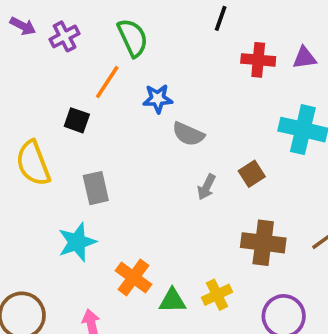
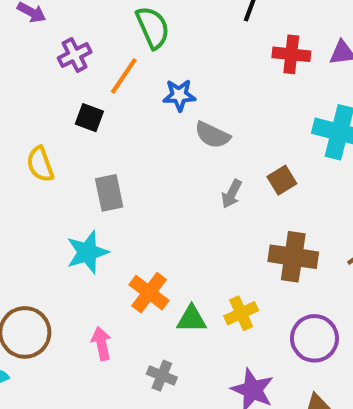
purple cross: (65, 36) -> (75, 55), moved
yellow semicircle: (33, 163) -> (40, 164), size x0.7

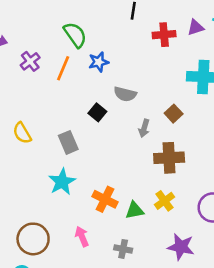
blue star: (179, 95) -> (99, 62), moved
black square: (89, 118) -> (97, 112), moved, turned 30
brown cross: (293, 257) -> (169, 158), moved

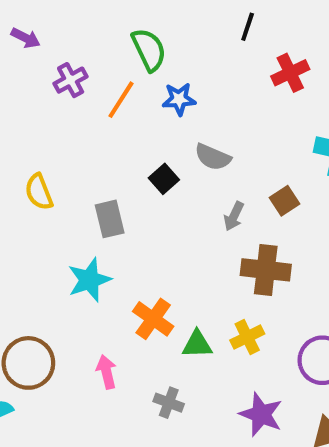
red cross: (164, 35) -> (290, 73), turned -30

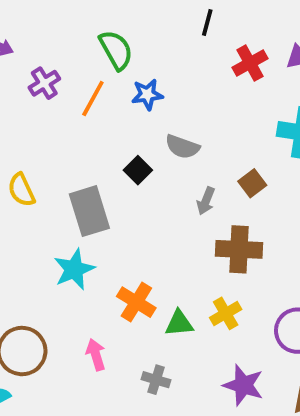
gray rectangle: (110, 219) -> (89, 211), size x1.4

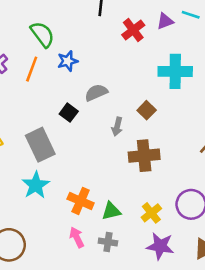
gray semicircle: (182, 147) -> (96, 93), turned 145
yellow cross: (226, 313) -> (151, 213), moved
pink arrow: (96, 355) -> (77, 237), moved
gray cross: (156, 380) -> (108, 242), moved

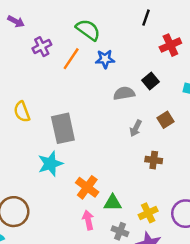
green semicircle: (42, 34) -> (88, 30), turned -30
black square: (69, 113) -> (150, 81), moved
brown cross: (144, 156) -> (154, 160), size x0.6
pink arrow: (77, 237) -> (88, 220), moved
gray cross: (108, 242) -> (120, 231), moved

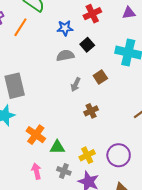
red cross: (170, 45) -> (92, 14), moved
blue star: (105, 59) -> (65, 28), moved
brown cross: (154, 160) -> (91, 111), turned -32
pink arrow: (88, 220) -> (36, 171), moved

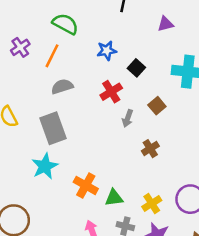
purple triangle: (129, 13) -> (165, 24), moved
red cross: (92, 14) -> (111, 92), moved
gray semicircle: (65, 55) -> (62, 87), moved

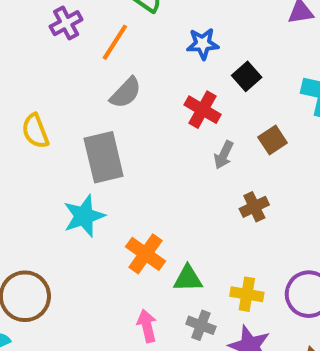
gray semicircle: (62, 87) -> (126, 93), turned 145
red cross: (111, 92) -> (203, 110), turned -35
yellow cross: (152, 204) -> (247, 294), turned 36

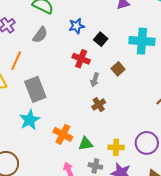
orange line: (115, 42) -> (16, 61), moved
gray semicircle: (126, 93) -> (40, 35), moved
brown cross: (254, 207) -> (99, 105), moved

